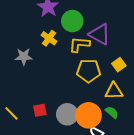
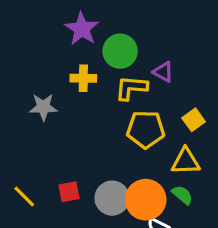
purple triangle: (100, 34) -> (163, 72), size x0.6
yellow cross: (49, 38) -> (83, 78), turned -35

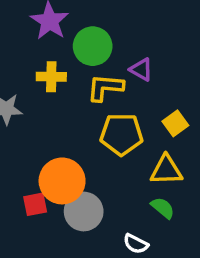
orange circle: (146, 200) -> (62, 181), moved

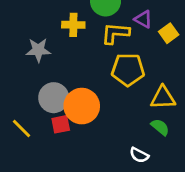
yellow square: (175, 123) -> (169, 33), moved
gray circle: (84, 211) -> (54, 98), moved

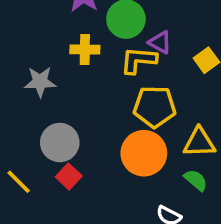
purple triangle: (143, 19) -> (160, 42), moved
orange circle: (82, 106) -> (144, 153), moved
red square: (61, 124) -> (69, 176), turned -36

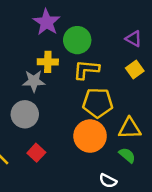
purple triangle: (160, 42) -> (134, 39), moved
gray star: (40, 82) -> (34, 81), moved
gray circle: (60, 142) -> (25, 114), moved

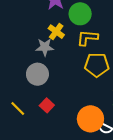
yellow cross: (48, 62) -> (56, 32), turned 35
orange circle: (90, 136) -> (90, 119), moved

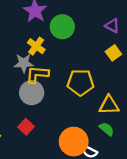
yellow L-shape: (87, 38) -> (37, 74), moved
gray circle: (37, 74) -> (32, 93), moved

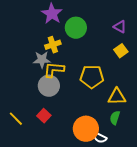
yellow cross: (36, 46) -> (53, 45), turned 35
green semicircle: (107, 129) -> (115, 118), turned -112

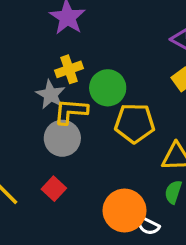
green circle: (76, 28) -> (108, 88), moved
gray star: (42, 60) -> (51, 95), turned 30

